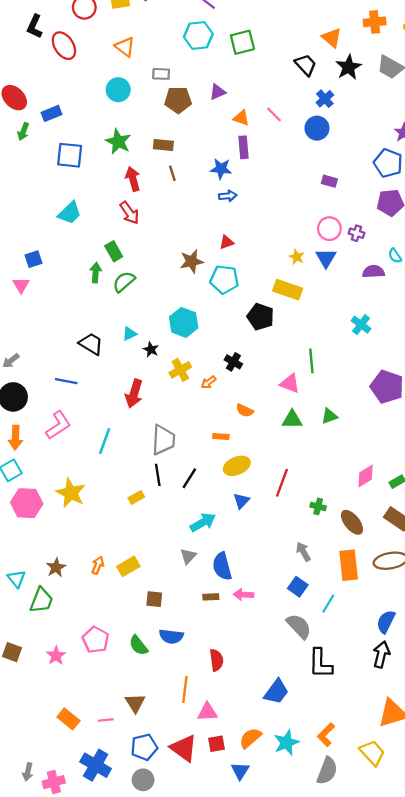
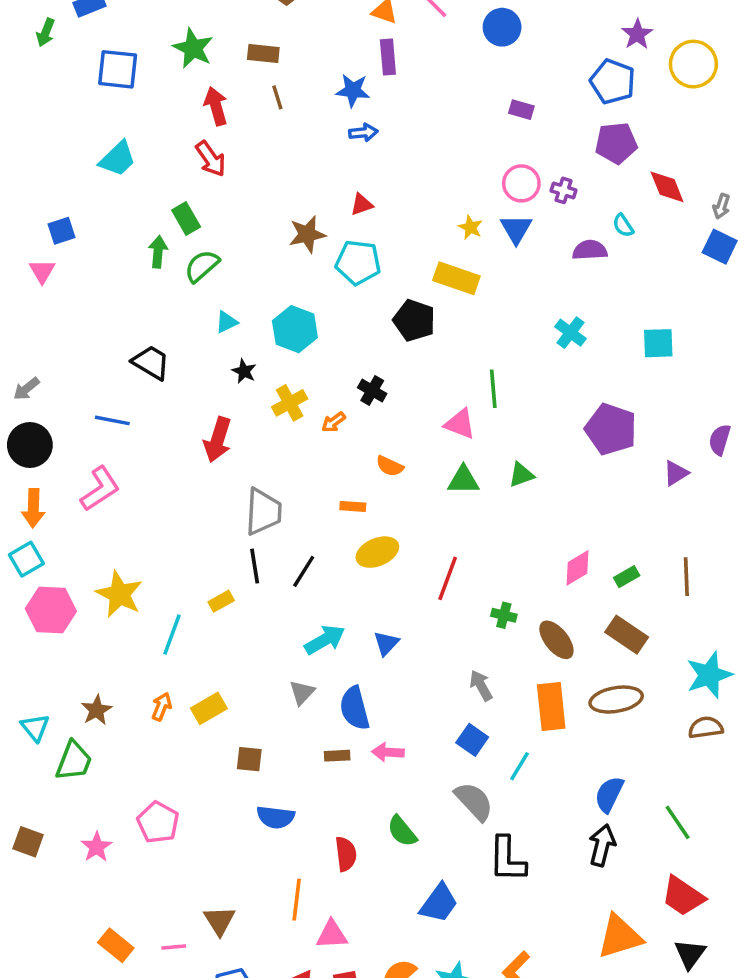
cyan triangle: (129, 334) -> (226, 322), moved
cyan line: (105, 441) -> (172, 635), moved
blue triangle: (241, 501) -> (386, 643), moved
green semicircle: (139, 645) -> (402, 831), moved

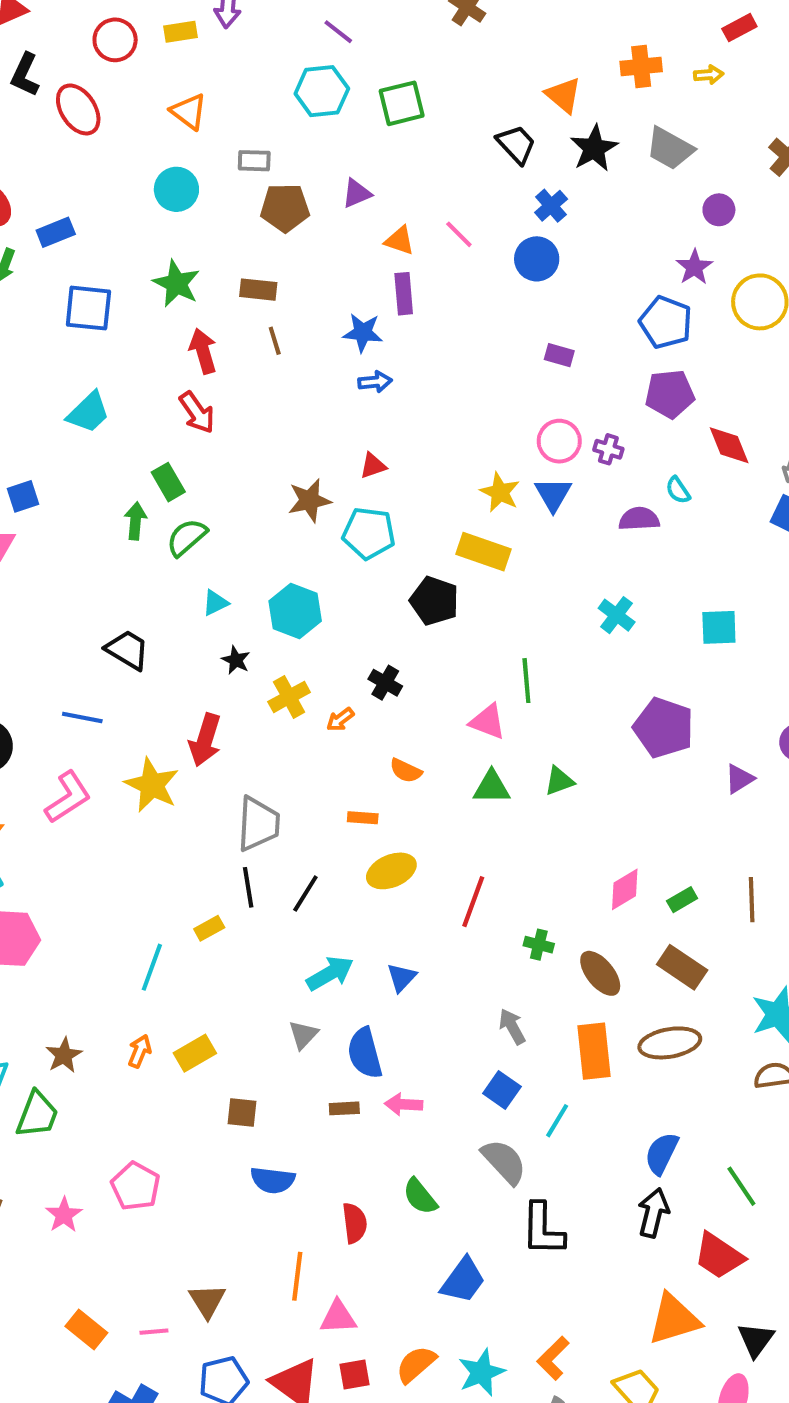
yellow star: (470, 227) -> (500, 492), size x1.4
yellow star: (119, 594) -> (152, 785), moved
red trapezoid: (683, 896) -> (719, 1256), moved

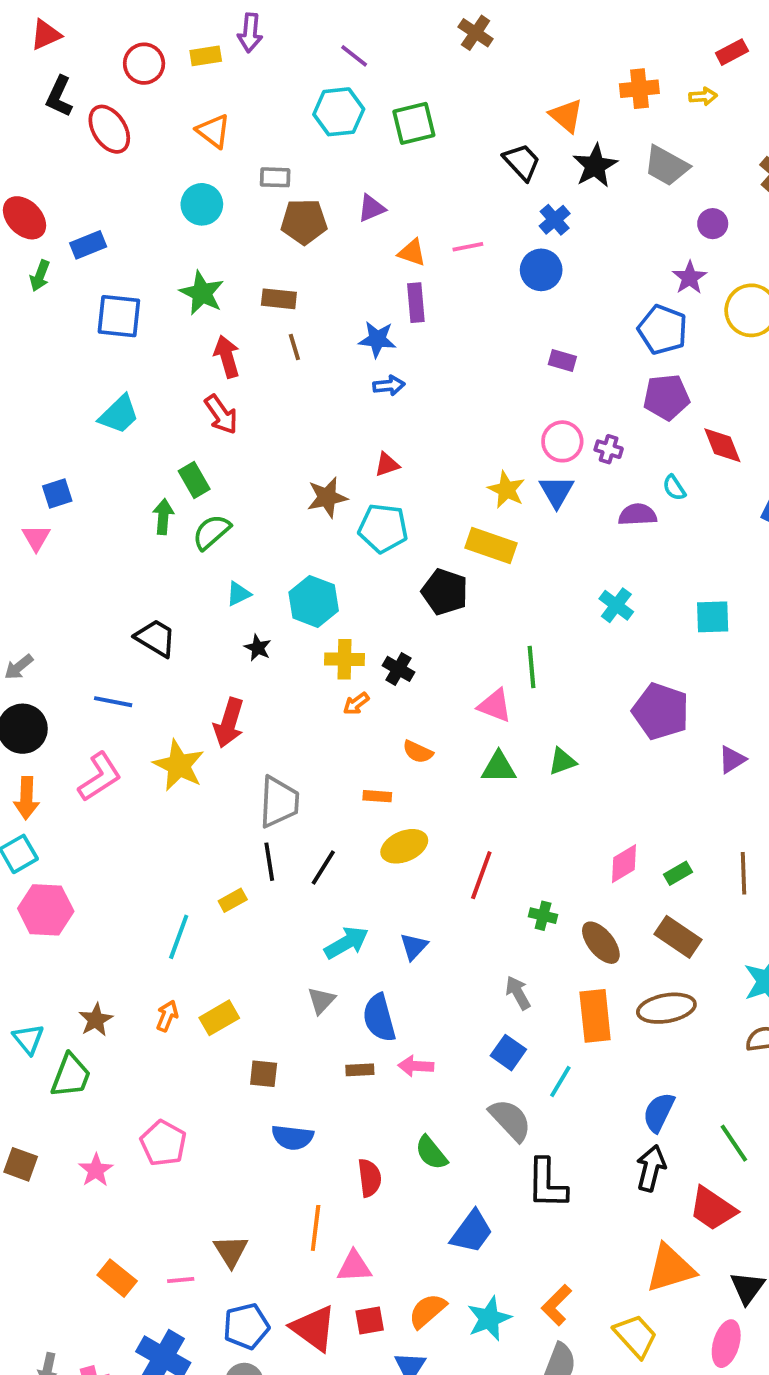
pink line: (459, 234) -> (468, 247), turned -56
yellow cross: (289, 697) -> (345, 659), moved, turned 30

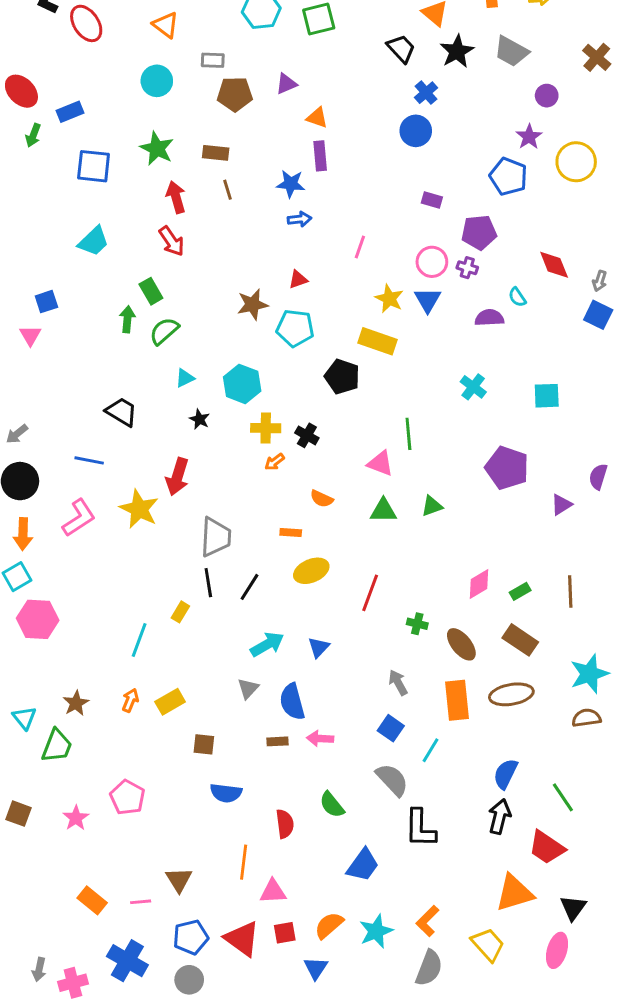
pink line: (468, 247) -> (360, 247), moved, turned -60
purple pentagon: (666, 397) -> (479, 232), moved
yellow rectangle: (233, 900) -> (180, 612), turned -30

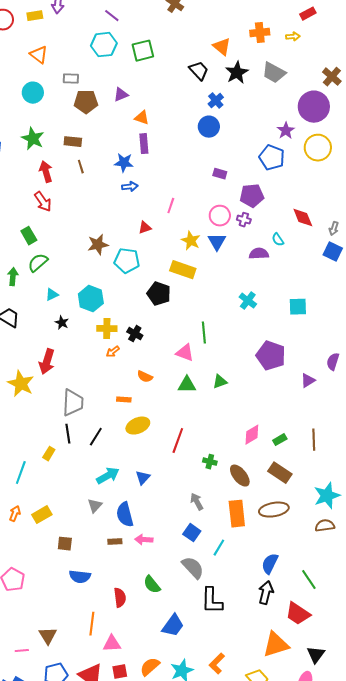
purple circle: (547, 96) -> (314, 107), moved, size x2.0
red triangle: (298, 279) -> (145, 228), moved
green arrow: (127, 319) -> (13, 277), moved

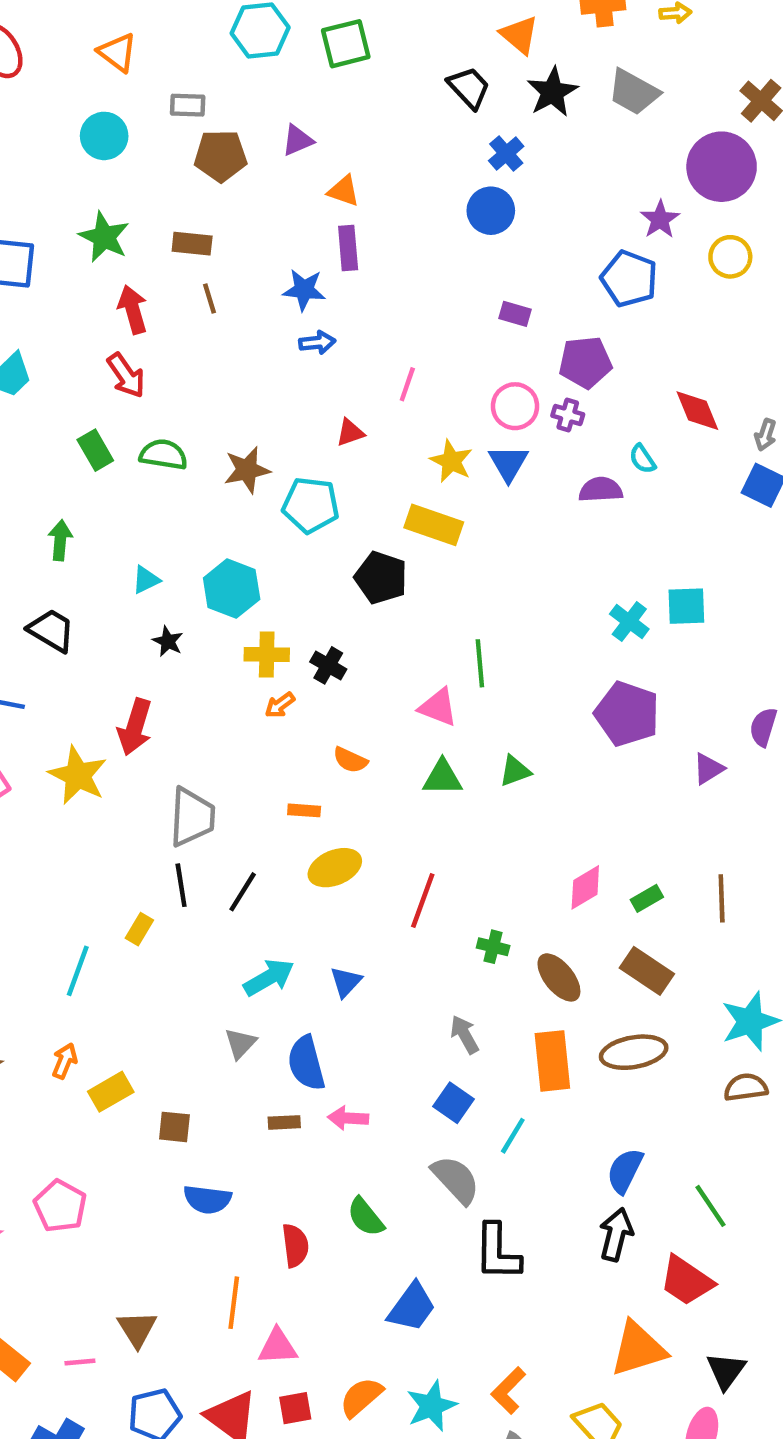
yellow circle: (318, 148) -> (730, 257), size x0.7
green semicircle: (38, 263) -> (163, 455), moved, turned 50
cyan cross: (248, 301) -> (629, 622), moved
yellow rectangle: (42, 515) -> (111, 1092), moved

